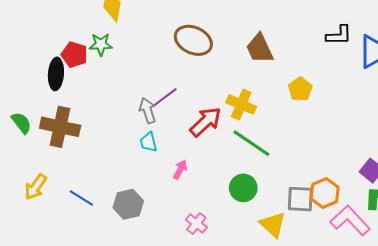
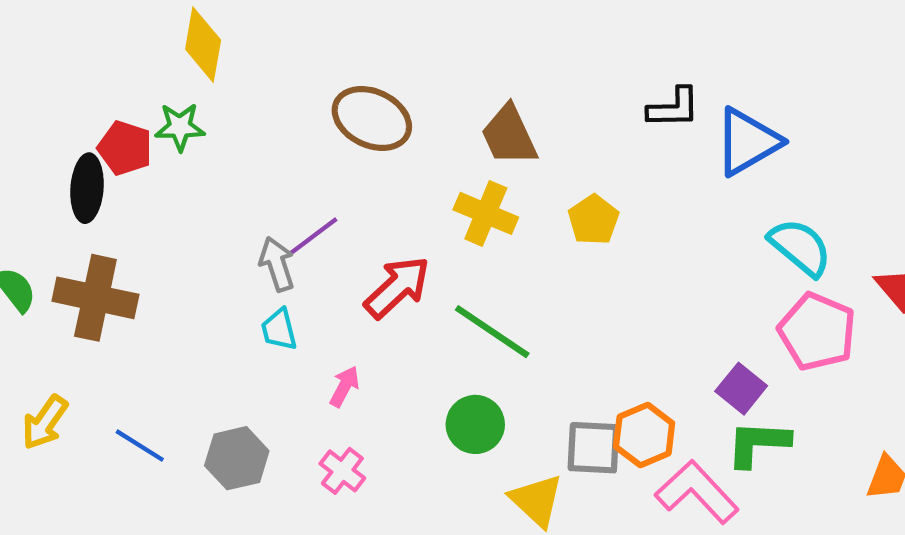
yellow cross: (241, 104) -> (486, 213), moved
pink cross: (196, 224) -> (342, 471), moved

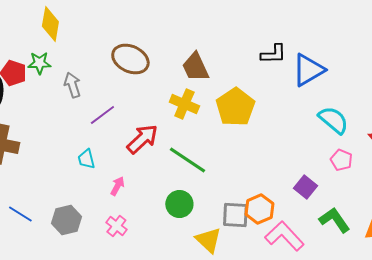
yellow pentagon: (593, 220) -> (235, 107), size x1.6
gray arrow: (277, 264) -> (72, 85), moved
pink pentagon: (817, 332) -> (341, 160), size x0.6
green L-shape: (758, 443) -> (334, 220), moved, turned 52

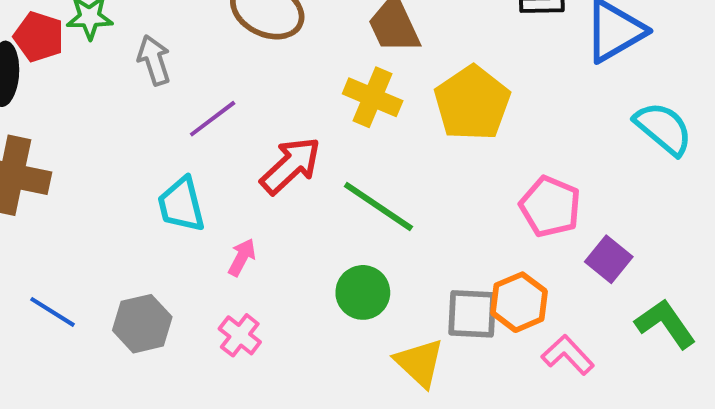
cyan trapezoid: (86, 159) -> (181, 205), size x1.4
pink pentagon: (341, 160) -> (550, 207), moved, size x1.4
pink L-shape: (284, 236) -> (568, 355), size x0.7

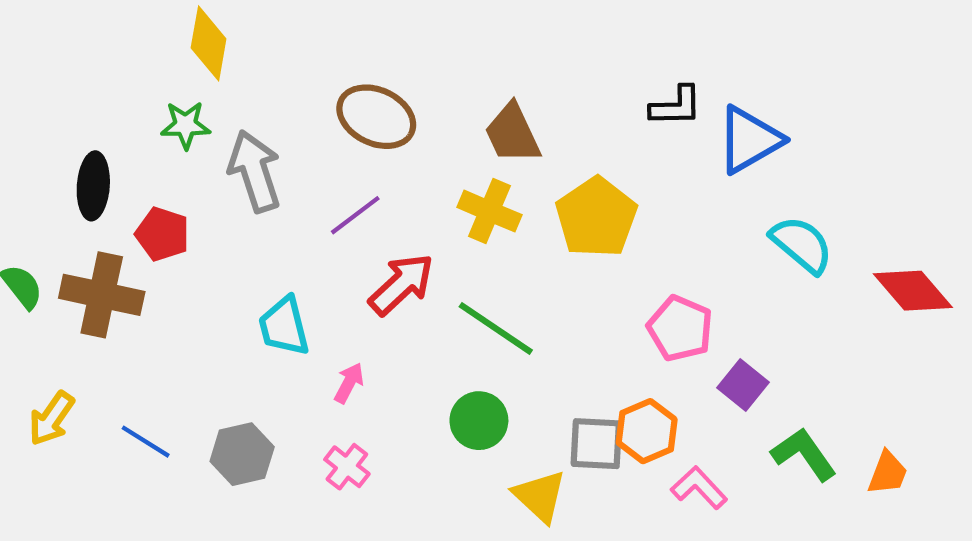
red pentagon: (39, 37) -> (162, 234), moved
gray arrow: (154, 60) -> (255, 171), size x1.5
purple line: (213, 119) -> (355, 215), moved

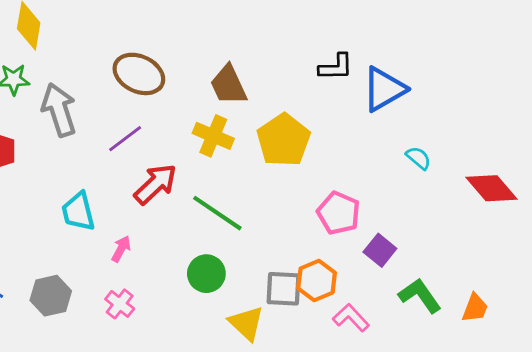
cyan semicircle: (802, 245) -> (418, 158), size x0.6

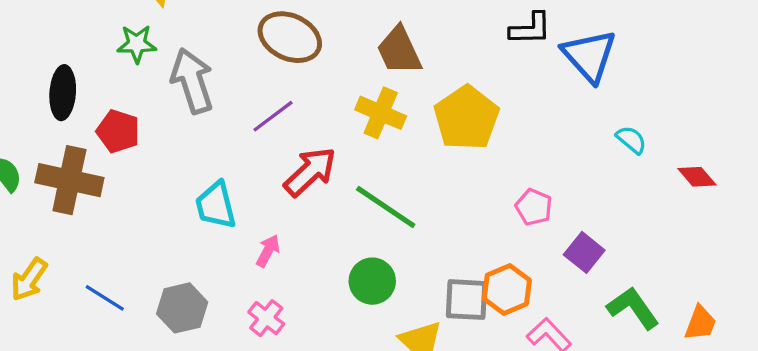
blue triangle: (384, 89) -> (589, 56), turned -42
red diamond: (491, 188) -> (697, 177), moved, size x0.6
pink pentagon: (339, 213) -> (534, 207), size x0.7

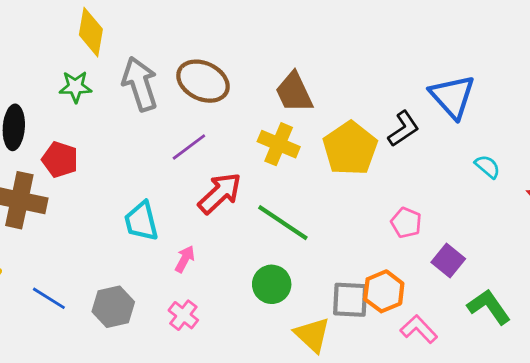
black L-shape: (530, 29) -> (403, 129), moved, turned -33
gray arrow: (192, 81) -> (140, 84), moved

